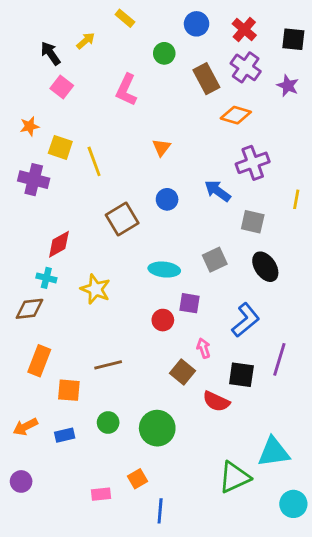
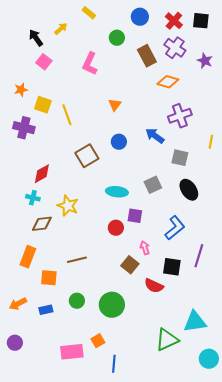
black square: (293, 39) -> (201, 21), moved
brown diamond: (29, 309) -> (42, 224), moved
pink rectangle: (101, 494) -> (72, 352), size x1.6

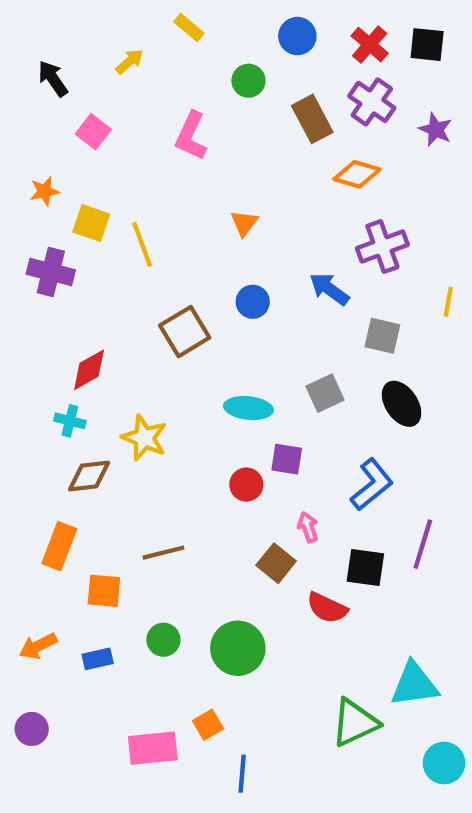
black arrow: (36, 38) -> (53, 79), moved

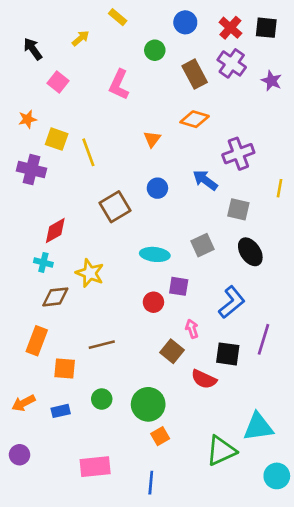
orange diamond: (357, 174) -> (195, 119), moved
orange square: (208, 725) -> (160, 436), moved

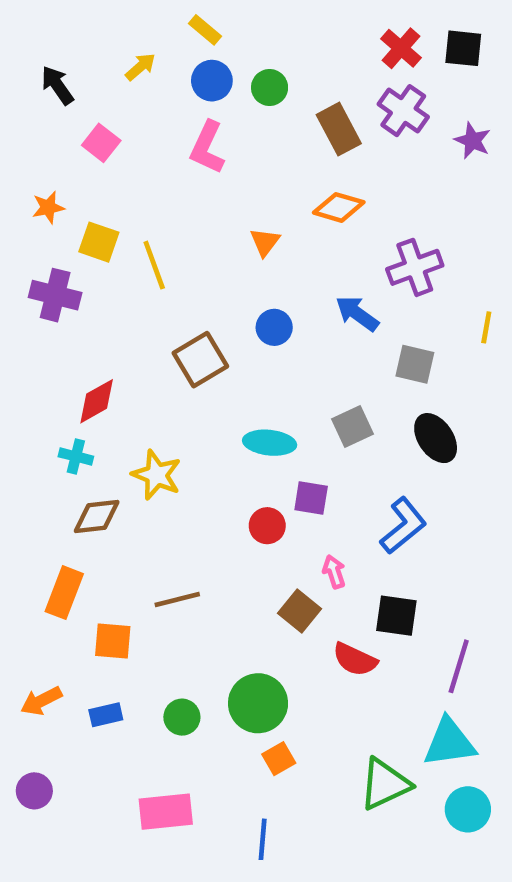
blue circle: (185, 22) -> (212, 81), moved
purple line: (264, 339) -> (459, 666), moved
green circle: (102, 399) -> (182, 717), moved
cyan circle: (277, 476) -> (468, 809), moved

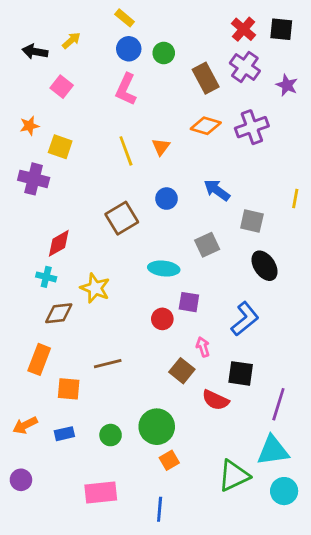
yellow arrow: (140, 67) -> (71, 40), moved
black arrow: (57, 85) -> (35, 52), turned -45
yellow line: (154, 265) -> (126, 151), moved
purple cross: (415, 267) -> (252, 127), moved
gray square: (353, 427) -> (207, 245), moved

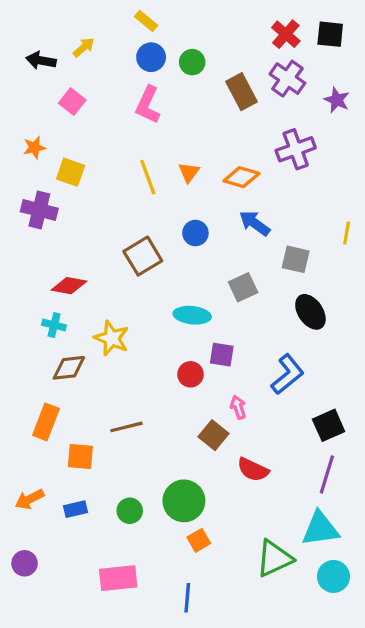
orange diamond: (206, 126) -> (241, 177), moved
red diamond: (59, 243) -> (69, 286), turned 40
black square: (241, 373) -> (329, 425), moved, turned -32

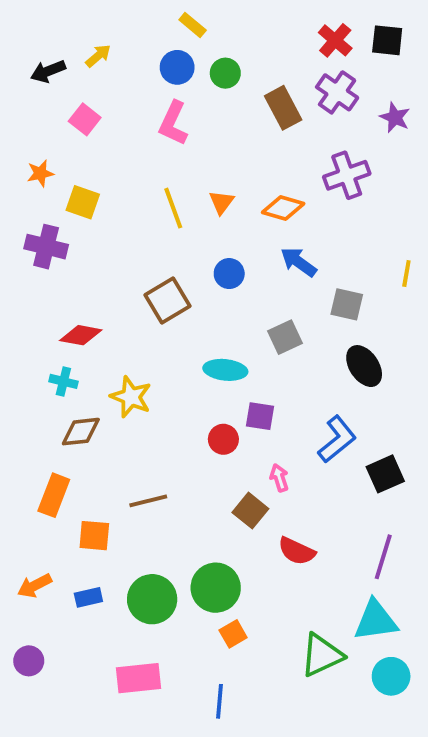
yellow rectangle: (146, 21) -> (193, 25), moved
black arrow: (41, 60) -> (48, 71), turned -32
black square: (329, 425) -> (385, 474), moved
green circle: (130, 511) -> (152, 599), size x1.6

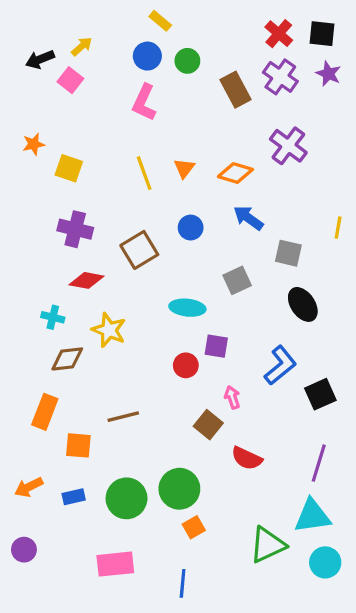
purple star: (395, 117) -> (328, 74), moved
pink square: (85, 119) -> (70, 80), moved
purple cross: (347, 175) -> (288, 146), turned -33
purple cross: (46, 247) -> (75, 229), moved
red diamond: (81, 335) -> (86, 280), moved

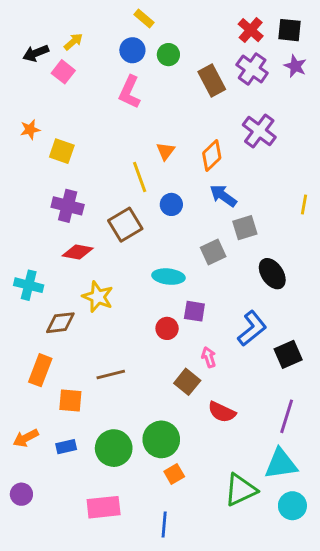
yellow line: (144, 173) -> (140, 177), moved
orange diamond: (235, 173) -> (212, 155), turned -60
gray square: (288, 253) -> (245, 228), moved, turned -30
cyan cross: (53, 317) -> (29, 285), moved, size x1.4

